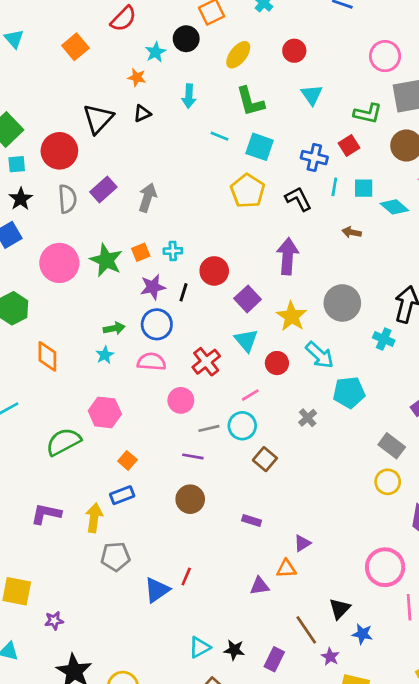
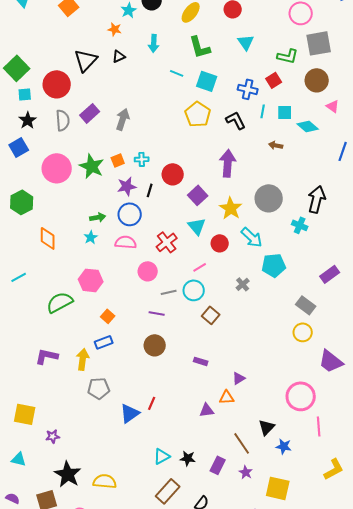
purple star: (330, 657) -> (246, 472), moved

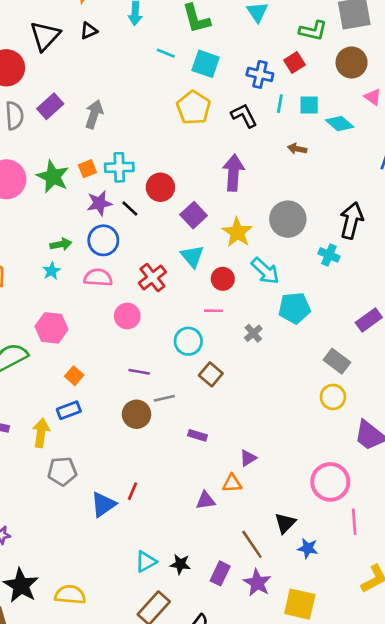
cyan cross: (142, 159) -> (119, 167), size x1.5
black line: (150, 190) -> (130, 208), turned -64
pink line: (200, 267) -> (213, 311), moved, turned 32
gray line: (169, 292) -> (164, 398), moved
purple star: (246, 472) -> (257, 583), size x1.5

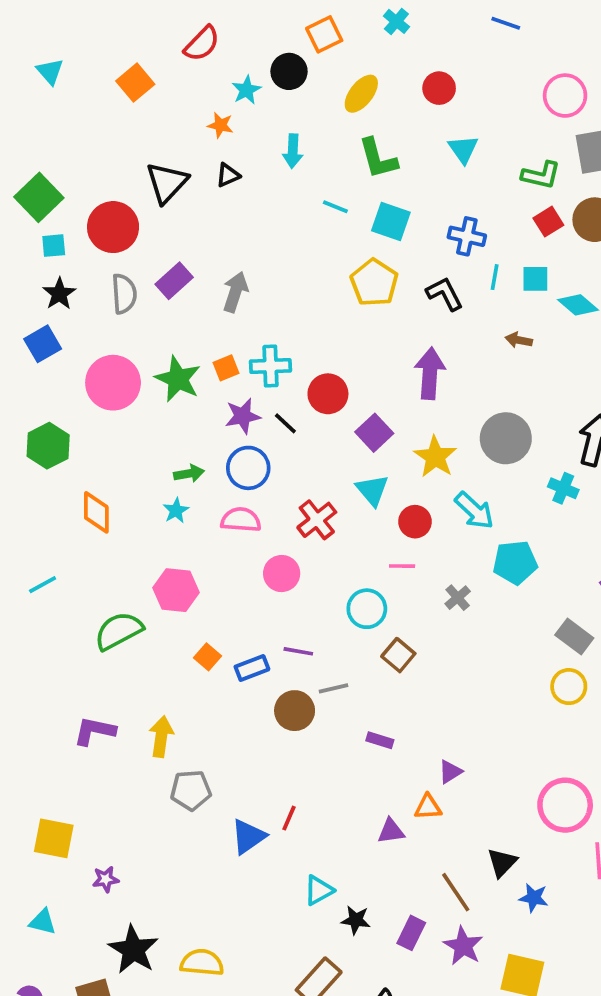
red square: (294, 62) -> (548, 222), moved
blue rectangle: (69, 410) -> (252, 668), moved
cyan triangle: (146, 562) -> (319, 890), moved

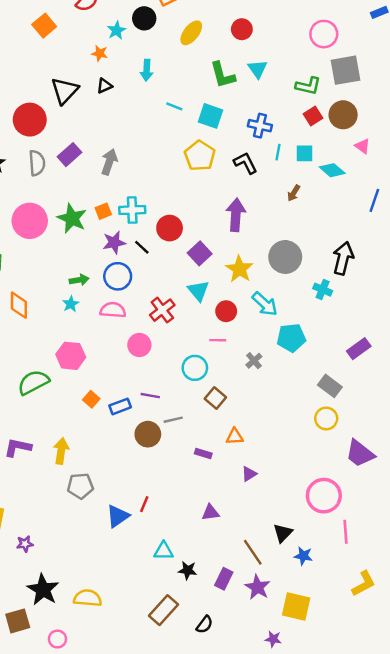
green L-shape: (378, 159) -> (223, 75), moved
brown arrow: (519, 340) -> (294, 193), turned -70
orange triangle: (428, 807) -> (235, 437), moved
cyan triangle: (319, 890) -> (163, 551), turned 30

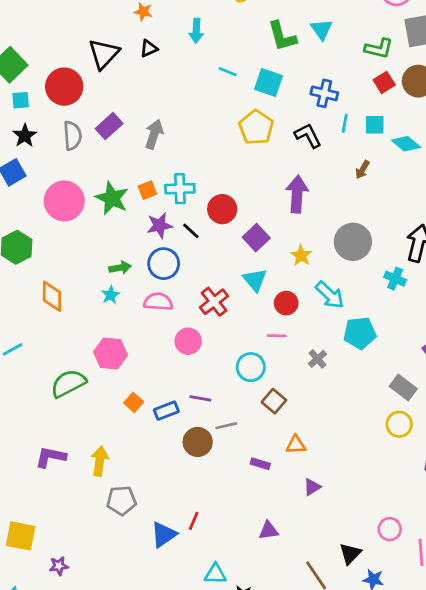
yellow star: (239, 269) -> (301, 255), size x0.7
pink circle: (324, 496) -> (390, 529), moved, size x0.6

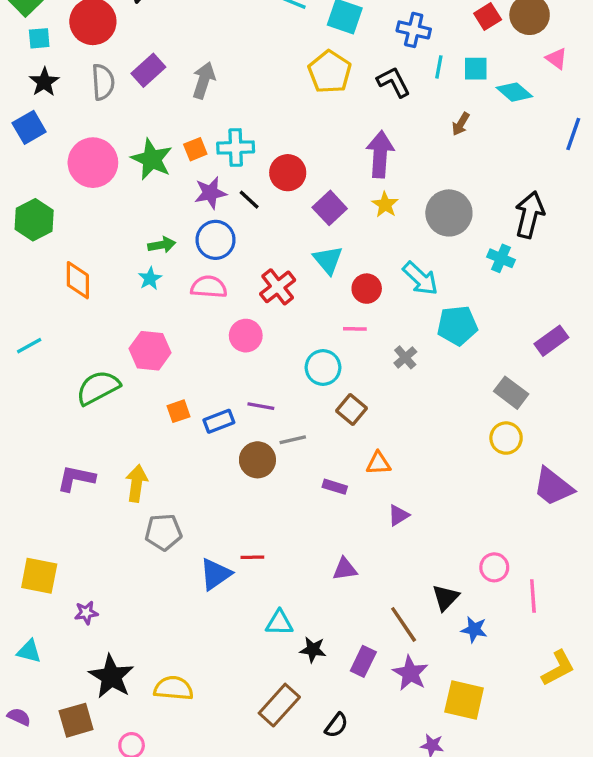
yellow star: (301, 255) -> (385, 205), moved
orange square: (134, 402) -> (179, 411), turned 30
red line: (194, 521) -> (252, 557), turned 66

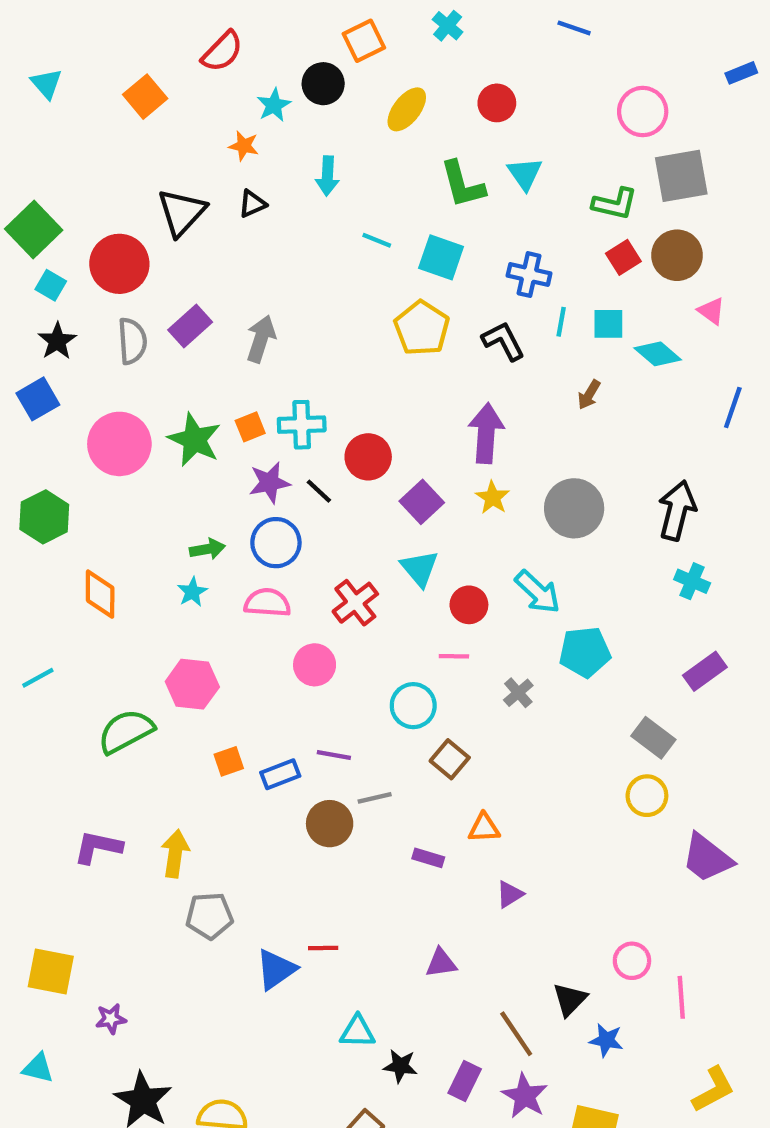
cyan square: (39, 38) -> (51, 285), turned 35
cyan cross: (501, 258) -> (692, 581), moved

